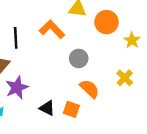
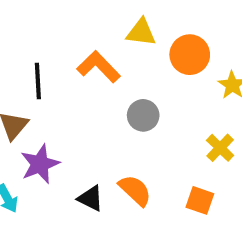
orange semicircle: (90, 89) -> (135, 190), moved
orange square: (71, 109) -> (200, 200), moved

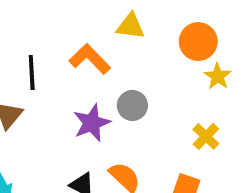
orange circle: (190, 55) -> (198, 42), moved
purple star: (40, 164) -> (92, 123), moved

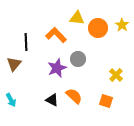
orange circle: (198, 42) -> (98, 28), moved
yellow star: (218, 76) -> (122, 25), moved

